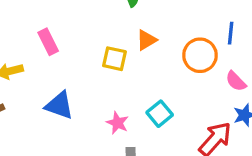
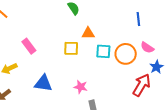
orange triangle: (146, 40) -> (88, 33), turned 40
orange circle: (200, 55) -> (126, 54), moved
cyan square: (160, 114) -> (103, 51), moved, turned -35

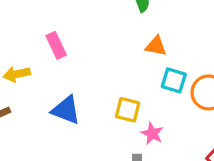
yellow square: (71, 48) -> (128, 110), moved
pink star: (81, 87) -> (152, 134), moved

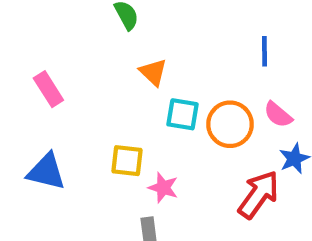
pink rectangle: (56, 45) -> (48, 89), moved
orange triangle: (156, 46) -> (153, 72), turned 40

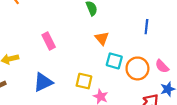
blue line: (265, 51) -> (146, 27), moved
blue triangle: (46, 172) -> (43, 82), turned -45

